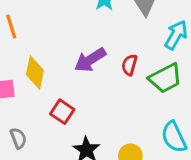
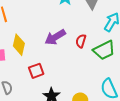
red square: (62, 112) -> (36, 71), turned 35

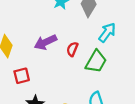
green trapezoid: (104, 50) -> (96, 61), turned -40

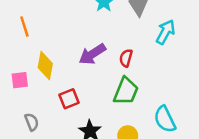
green trapezoid: (96, 61) -> (126, 91), moved

